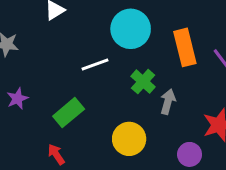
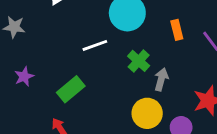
orange rectangle: (185, 47) -> (177, 30), size x0.6
yellow circle: (129, 139) -> (147, 113), moved

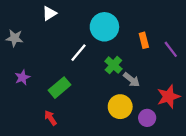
white line: (95, 45) -> (79, 53), turned -30
gray arrow: (161, 79) -> (131, 80), turned 114

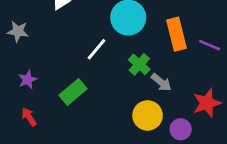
orange rectangle: (144, 40) -> (176, 34), size x1.6
purple line: (171, 49) -> (210, 45), turned -30
red arrow: (50, 118) -> (29, 117), moved

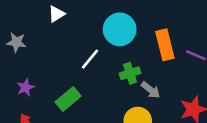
green cross: (139, 64) -> (130, 73), turned 30

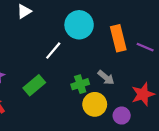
green cross: (130, 73) -> (80, 84), moved

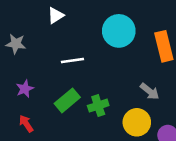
white line: (53, 51) -> (72, 60), moved, turned 42
green cross: (80, 84) -> (98, 106), moved

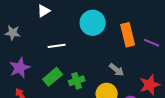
purple star: (25, 89) -> (20, 68), size x1.5

